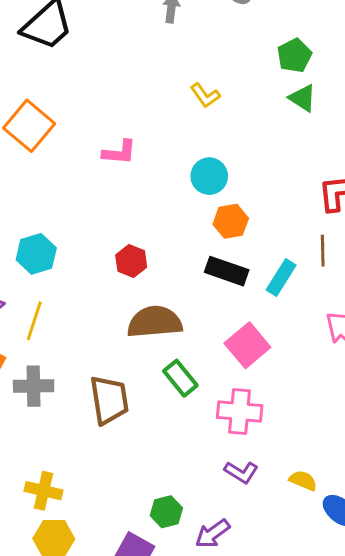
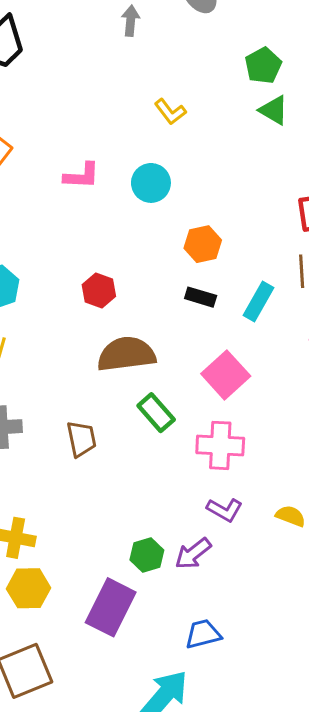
cyan circle: (209, 176) -> (151, 183), moved
black rectangle: (227, 271) -> (201, 297), size x0.7
brown trapezoid: (109, 400) -> (81, 439), size x0.7
purple arrow: (213, 534) -> (193, 554), moved

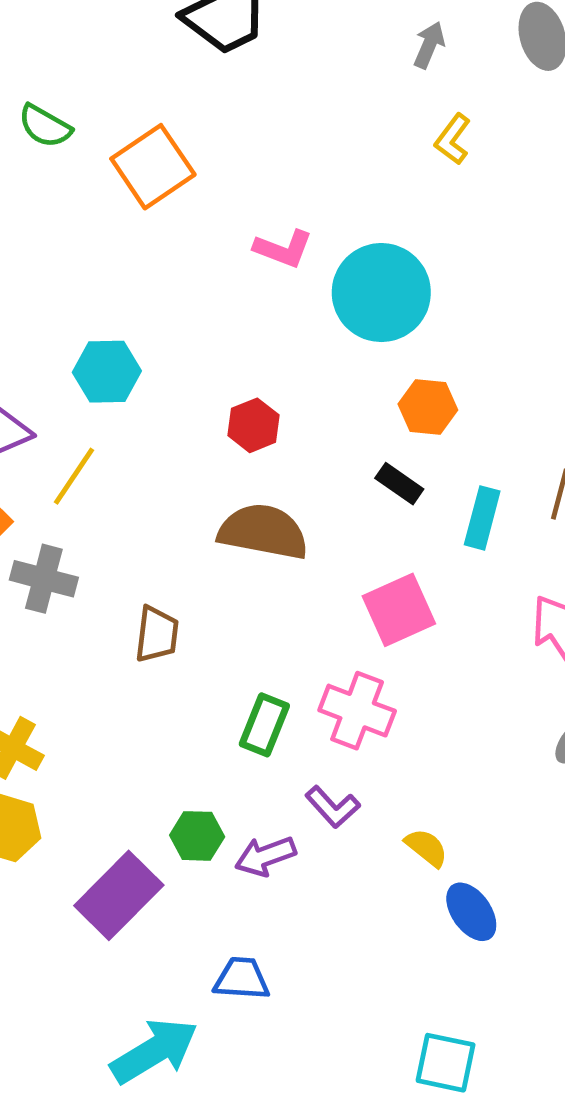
yellow L-shape: (170, 112) -> (453, 139), moved, turned 56
cyan circle: (151, 183) -> (381, 293), size x1.6
cyan rectangle: (259, 301) -> (482, 518), turned -33
green rectangle: (156, 413) -> (264, 725), moved, turned 45

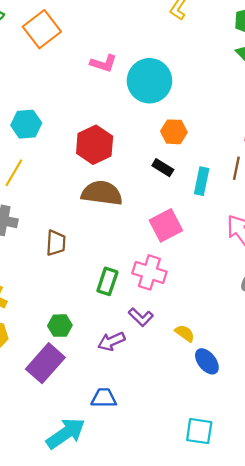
red hexagon: (253, 425) -> (95, 145), size x1.6
green hexagon: (197, 836) -> (60, 326), moved

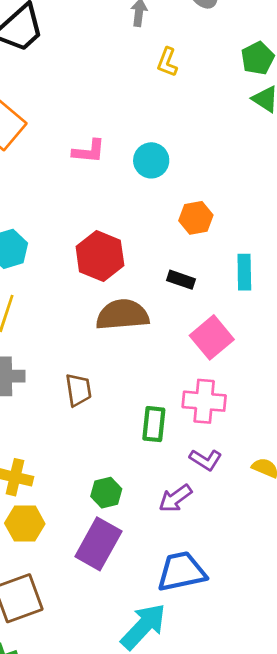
cyan circle: (149, 81) -> (151, 160), size x0.6
black rectangle: (163, 168) -> (181, 280), moved
blue trapezoid: (104, 398) -> (181, 572), size x1.5

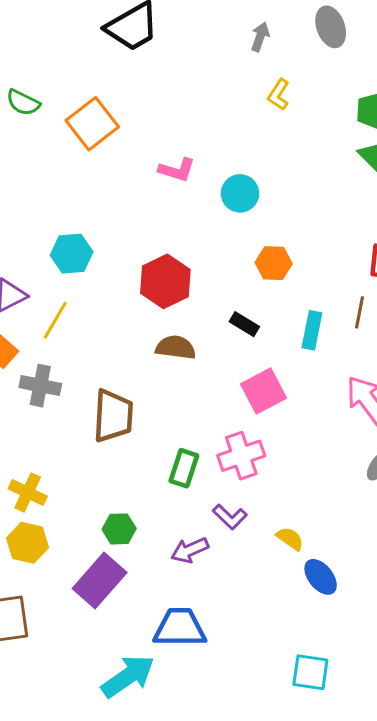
brown semicircle: (122, 315) -> (176, 347), size x0.7
brown trapezoid: (78, 390) -> (113, 416), size x1.5
pink cross: (204, 401) -> (241, 456), turned -36

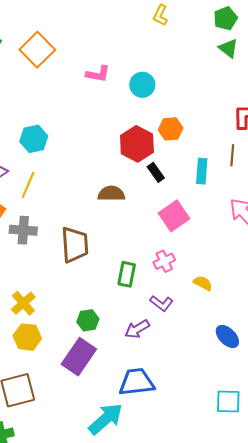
red hexagon: (165, 281) -> (137, 144), moved
black rectangle: (244, 324) -> (156, 172), turned 30
pink cross: (241, 456) -> (164, 261), size x0.7
yellow cross: (28, 492) -> (23, 303), turned 30
yellow semicircle: (290, 539) -> (203, 283), moved

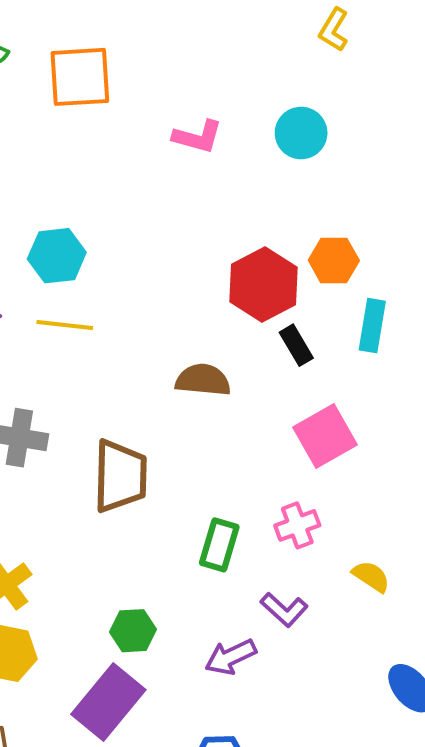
orange square: (37, 50) -> (80, 77), turned 36
cyan circle: (142, 85) -> (301, 133), moved
cyan rectangle: (202, 171) -> (372, 326), moved
yellow line: (28, 185) -> (65, 325), moved, turned 68

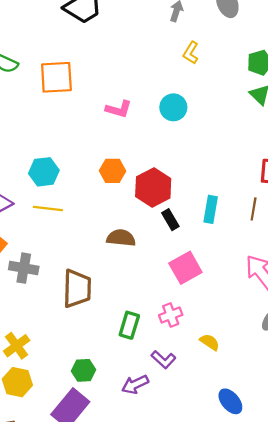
orange hexagon: (334, 260) -> (112, 171), moved

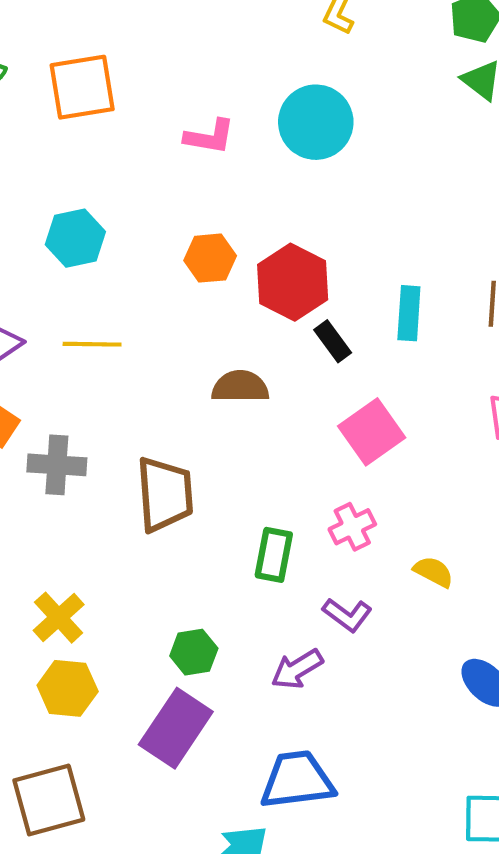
cyan circle: (173, 107) -> (316, 122), size x1.4
cyan hexagon: (44, 172) -> (75, 238), moved

